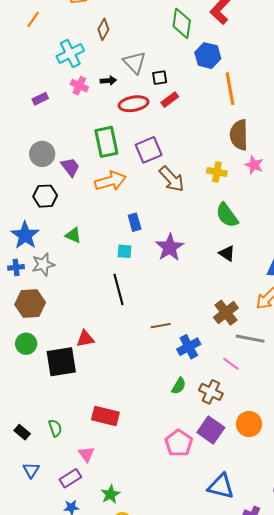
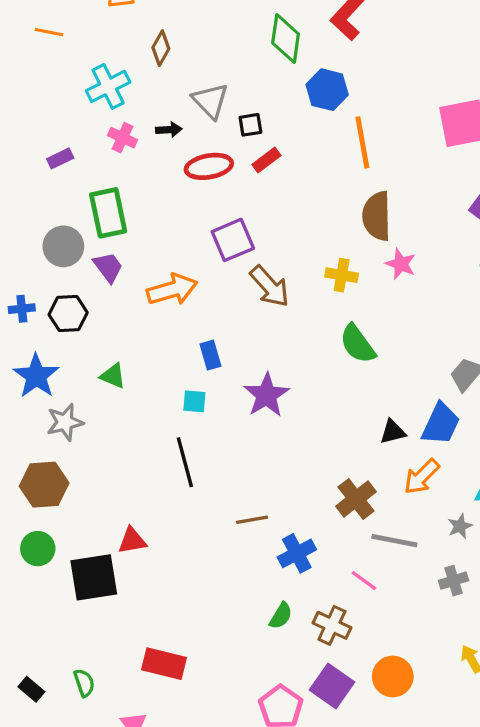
orange line: (33, 19) -> (49, 32), turned 66
green rectangle: (106, 142) -> (108, 213), moved
black triangle: (227, 253) -> (393, 432), moved, turned -48
blue cross: (16, 267) -> (22, 309), moved

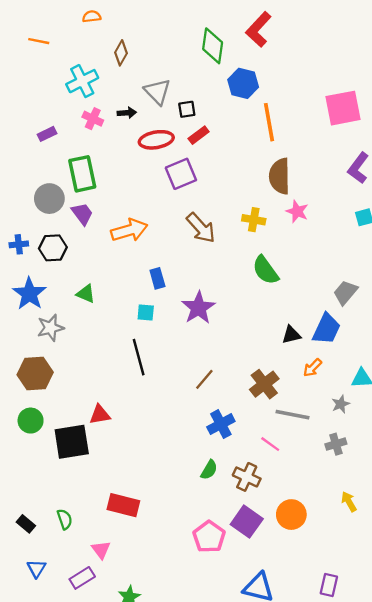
purple square: (233, 240) -> (181, 174), moved
orange arrow: (422, 477) -> (312, 368), size x0.7
brown line: (252, 520) -> (204, 379), moved, turned -40

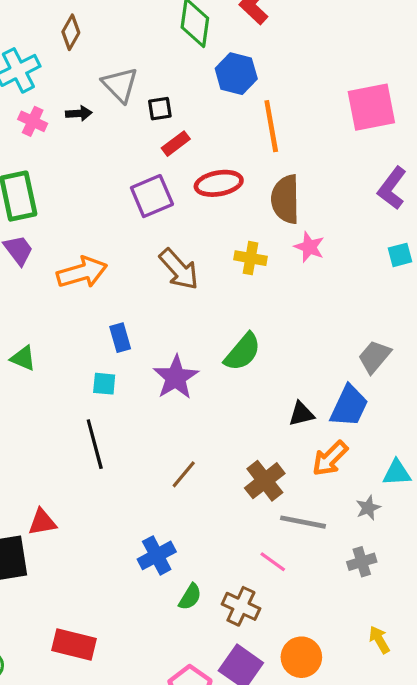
red ellipse: (156, 140) -> (219, 183), moved
green semicircle: (265, 270) -> (243, 352), moved, turned -104
orange arrow: (312, 368) -> (330, 458), size x1.4
blue cross: (221, 424) -> (157, 555), moved

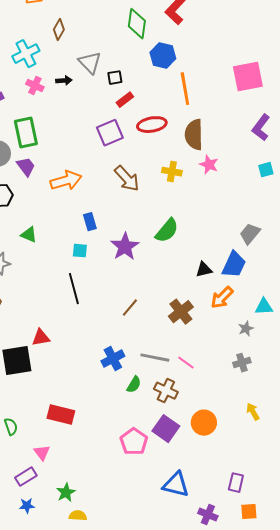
gray line: (303, 522) -> (155, 358), moved

